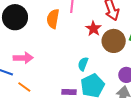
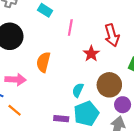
orange semicircle: (53, 19) -> (43, 62), moved
brown circle: (114, 41) -> (109, 85), moved

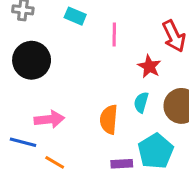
orange semicircle: (43, 62) -> (109, 119), moved
cyan semicircle: (78, 90) -> (141, 102), moved

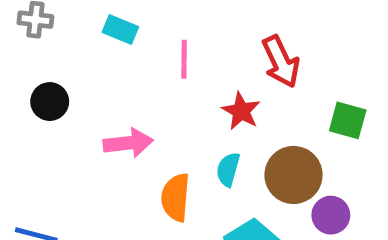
black circle: (32, 60) -> (50, 102), size x0.6
pink arrow: (49, 119) -> (128, 143), moved

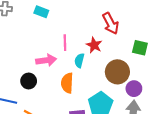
pink line: (184, 59) -> (65, 43), moved
black circle: (50, 102) -> (29, 81), moved
cyan semicircle: (228, 169) -> (79, 60), moved

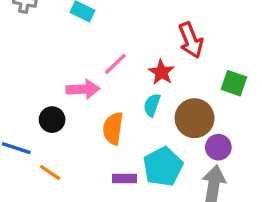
pink line: (65, 43) -> (115, 64), turned 42
cyan semicircle: (79, 60) -> (152, 105), moved

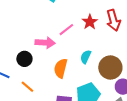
red star: (161, 72) -> (90, 22), moved
orange line: (50, 172) -> (27, 87), moved

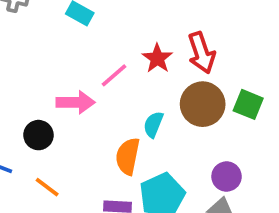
orange semicircle: (61, 68) -> (128, 156), moved
brown circle: (110, 68) -> (203, 104), moved

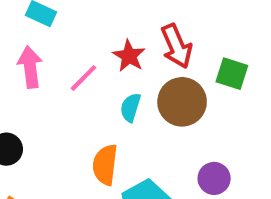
pink arrow: (76, 102) -> (30, 67), moved, turned -93
green square: (248, 104) -> (232, 74), moved
cyan semicircle: (153, 124) -> (130, 107), moved

